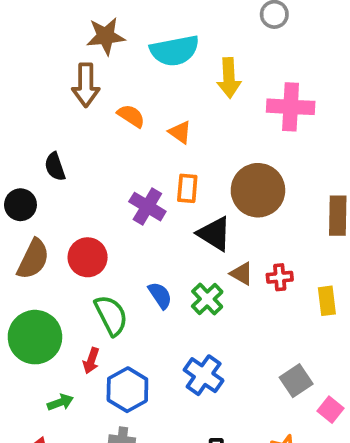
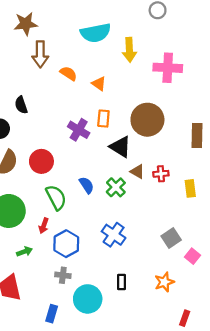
brown star: (106, 36) -> (26, 24), moved

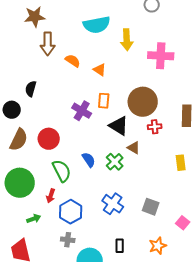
black semicircle: (21, 105) -> (31, 89), turned 35
red cross: (161, 174) -> (155, 127), moved
gray square: (171, 238) -> (151, 207), moved, turned -36

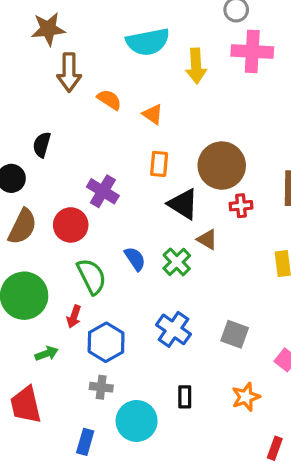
pink cross: (161, 56) -> (252, 51), moved
purple cross: (82, 111) -> (103, 191), moved

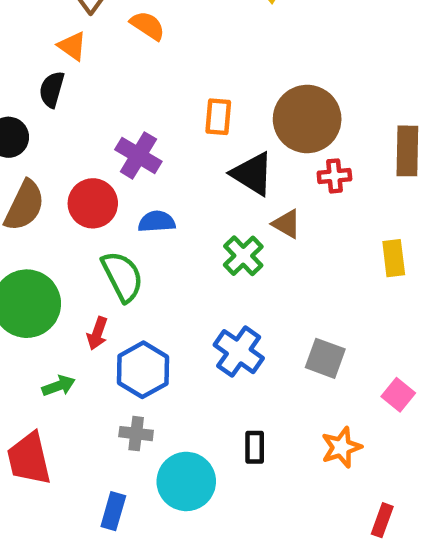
orange triangle: (153, 114) -> (72, 46), moved
blue semicircle: (135, 259) -> (157, 222), moved, turned -60

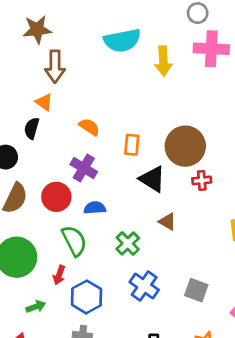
orange semicircle: (148, 26) -> (89, 127), moved
brown triangle: (287, 224) -> (167, 222), moved
green cross: (243, 256) -> (128, 243), moved

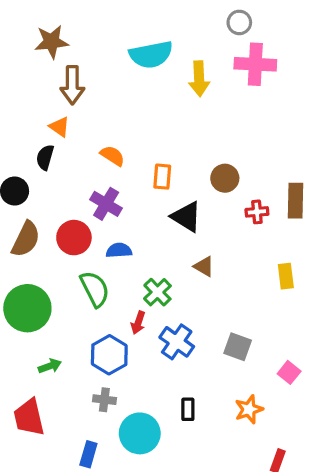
brown circle: (185, 146) -> (225, 178), size x0.6
red cross: (202, 180) -> (257, 212), moved
red arrow: (59, 275) -> (138, 323), moved

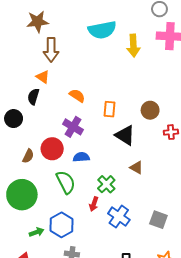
brown semicircle: (26, 239) -> (28, 156), moved, size x0.6
blue hexagon: (109, 355) -> (62, 225), moved

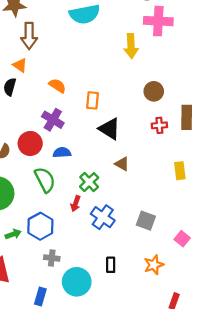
yellow arrow: (133, 46) -> (131, 46), moved
brown circle: (150, 110) -> (154, 91), moved

